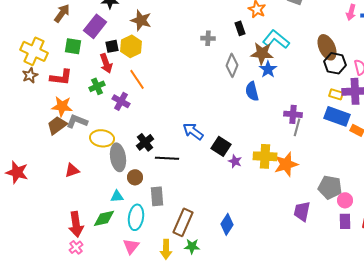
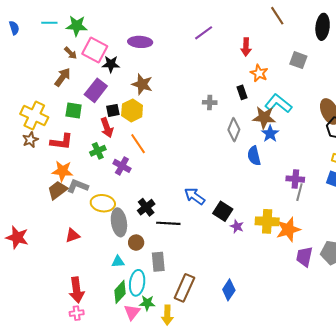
purple trapezoid: (302, 211) -> (304, 257), moved
green diamond: (104, 218) -> (120, 292), moved, turned -35
green star: (192, 246) -> (147, 303), moved
pink cross: (76, 247) -> (77, 313), turned 32

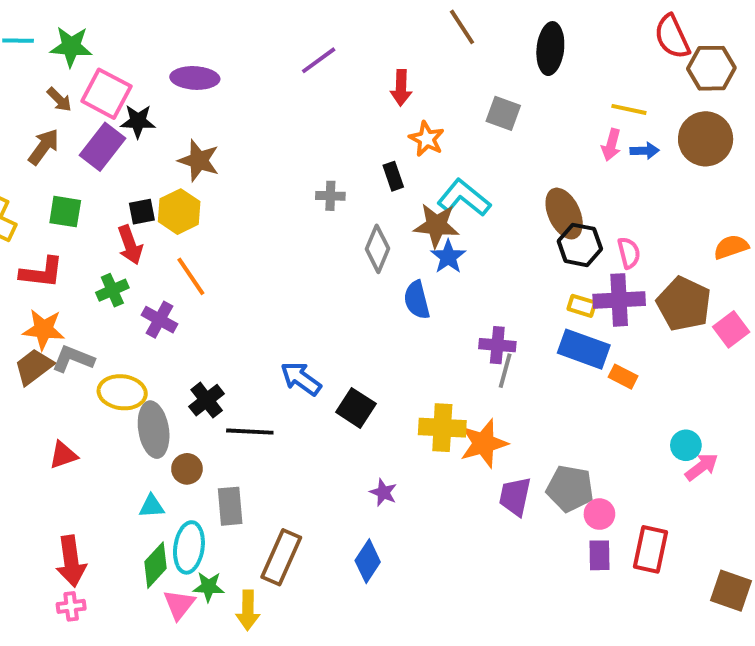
purple rectangle: (96, 90) -> (103, 147), moved
purple star: (237, 226) -> (383, 492), moved

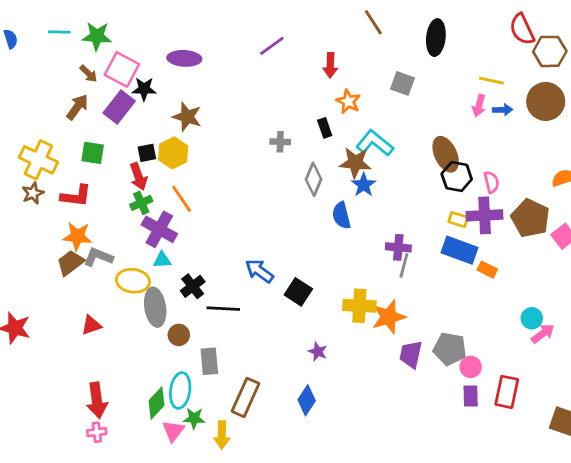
green cross: (112, 290) -> (141, 203), moved
purple cross: (159, 320) -> (159, 229), size x1.4
cyan triangle: (152, 506) -> (162, 260), moved

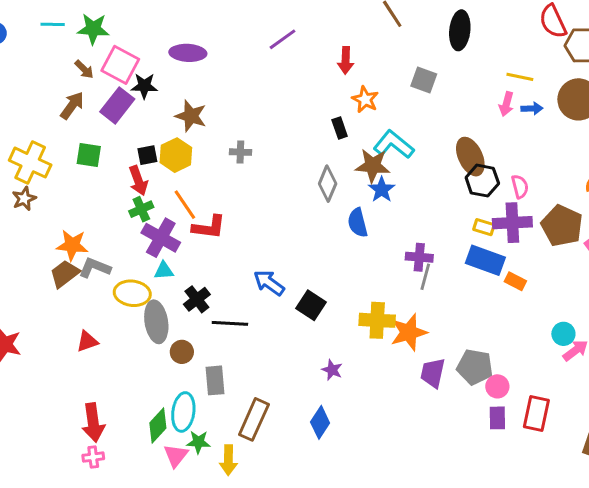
gray cross: (280, 142) -> (240, 152), moved
red L-shape: (76, 196) -> (209, 227), moved

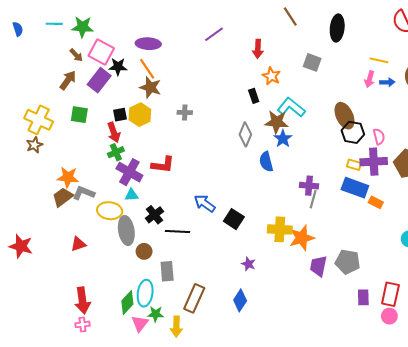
orange line: (185, 205) -> (147, 69), moved
pink circle: (497, 386) -> (389, 316), moved

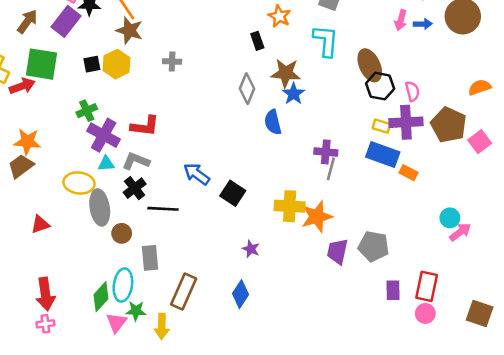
cyan L-shape: (291, 107) -> (326, 41), moved, turned 56
green square: (79, 115) -> (42, 64), size x1.5
red arrow: (114, 132) -> (22, 86), moved, turned -90
gray L-shape: (84, 193) -> (136, 161), moved

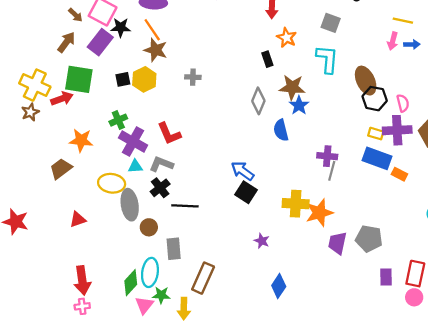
red L-shape: (145, 126) -> (169, 134), turned 60
orange star: (27, 142) -> (81, 140), moved
blue arrow: (197, 174) -> (243, 171), moved
blue diamond: (241, 294) -> (279, 286), moved

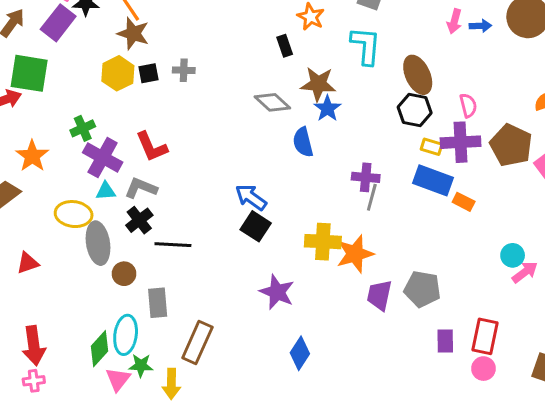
black square: (123, 79) -> (148, 73), moved
black hexagon: (375, 99) -> (415, 110), moved
gray diamond: (258, 101) -> (272, 102), turned -70
orange star: (81, 140) -> (32, 156), turned 30
purple star: (262, 241) -> (277, 292), size x1.6

